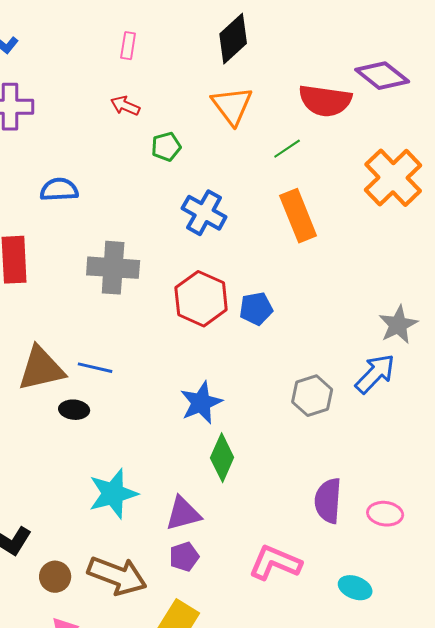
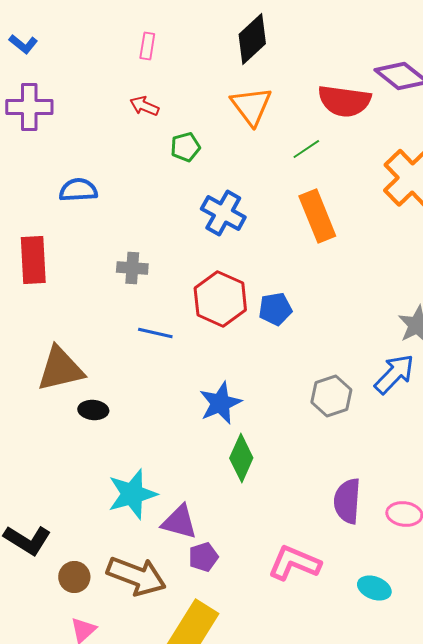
gray cross: (113, 268) -> (132, 268), size x0.6
blue line: (95, 368) -> (155, 333), moved
purple triangle: (183, 514) -> (179, 522), moved, turned 30

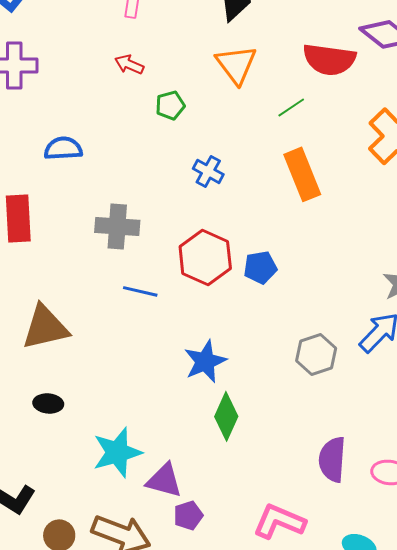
blue cross: (223, 213) -> (208, 171), size x0.7
gray cross: (132, 268) -> (117, 226), size x1.4
black ellipse: (93, 410) -> (48, 403), moved

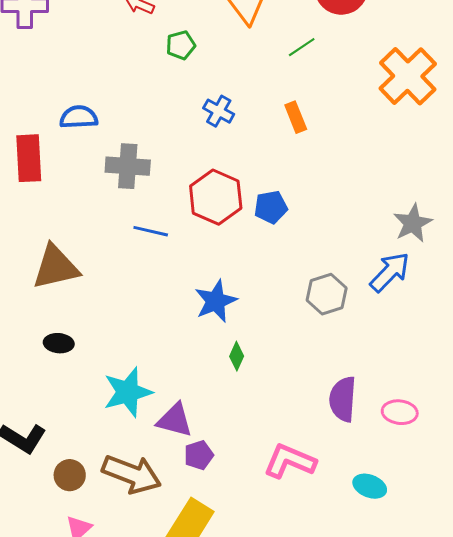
blue semicircle: (63, 148) -> (79, 117), moved
orange rectangle: (302, 174) -> (296, 117), moved, size x0.6
green diamond: (226, 416) -> (237, 356), size x0.6

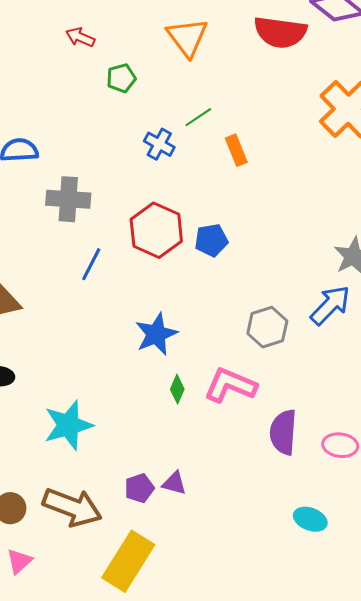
green line: (302, 47) -> (198, 117), moved
blue line: (151, 231) -> (91, 264), turned -76
purple triangle: (175, 420) -> (174, 483), moved, size x0.7
pink L-shape: (290, 461) -> (230, 385), moved

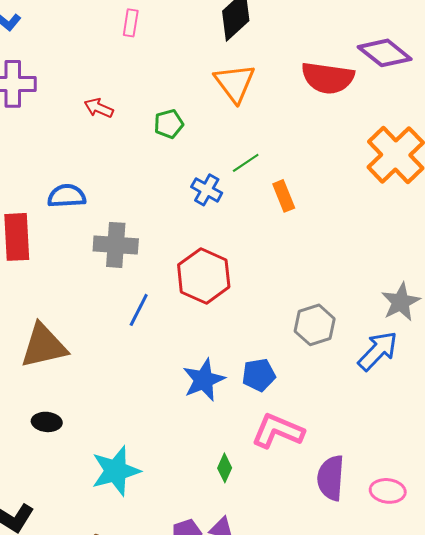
red arrow: (80, 37) -> (99, 108), moved
blue pentagon: (211, 240) -> (259, 375), moved
gray hexagon: (267, 327) -> (315, 325), moved
green diamond: (177, 389) -> (225, 468), moved

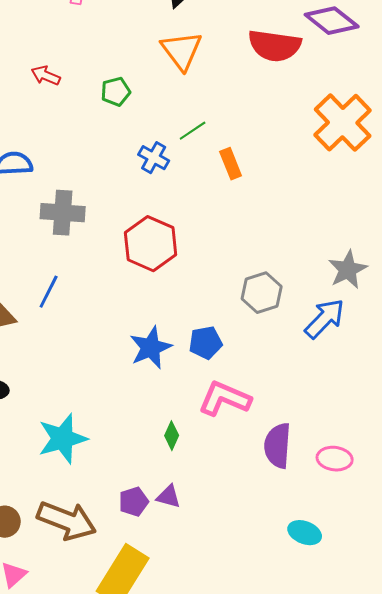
blue line: (139, 310) -> (49, 292), moved

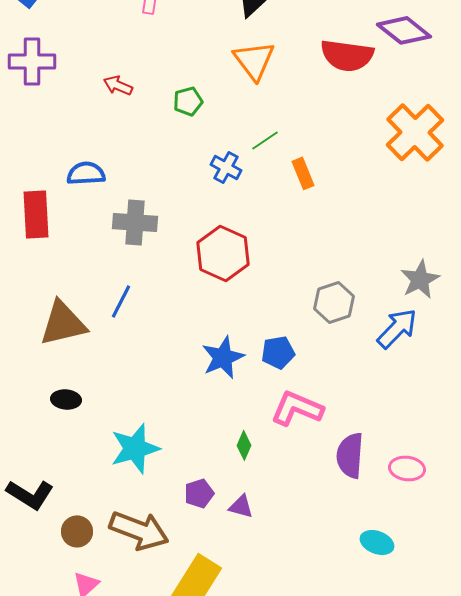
purple pentagon: (134, 502) -> (199, 493), moved

